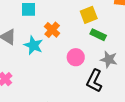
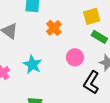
cyan star: (33, 45) -> (32, 65), moved

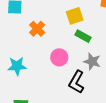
cyan star: (32, 65) -> (17, 66), turned -30

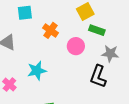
pink circle: (59, 57) -> (76, 46), moved

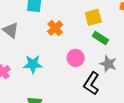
pink circle: (76, 46) -> (76, 58), moved

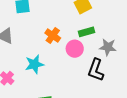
orange cross: (55, 28) -> (53, 35), moved
green rectangle: (100, 38) -> (87, 32), moved, turned -35

